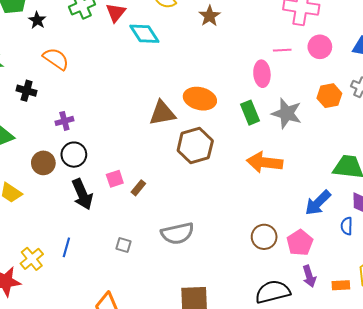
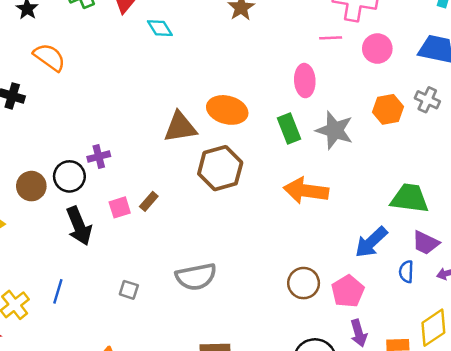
cyan diamond: (144, 34) -> (160, 28), size x0.7
pink line: (282, 50) -> (331, 38), moved
purple cross: (64, 121) -> (99, 157), moved
brown rectangle: (138, 188) -> (149, 201), moved

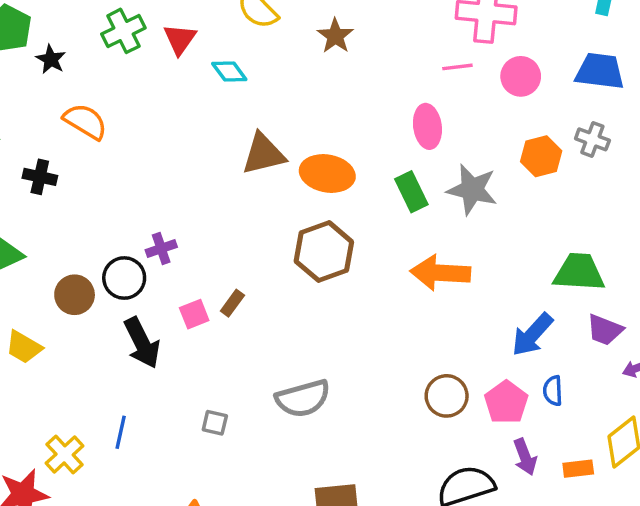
brown triangle: (180, 127) -> (263, 154), moved
blue semicircle: (406, 272) -> (553, 391), moved

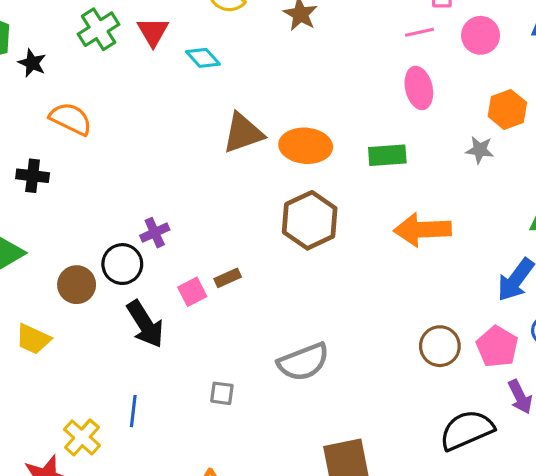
pink ellipse: (427, 126) -> (419, 88), moved
gray star: (472, 190) -> (480, 150), moved, size x0.6
green rectangle: (411, 192) -> (387, 155), turned -63
brown rectangle: (232, 303) -> (228, 278), turned 35

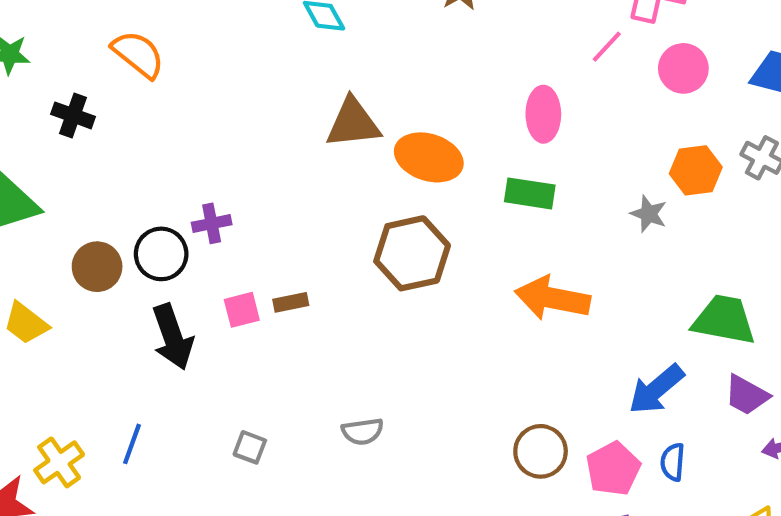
pink line: (420, 32) -> (607, 47), turned -48
pink ellipse: (419, 88) -> (543, 114), moved
gray semicircle: (303, 362) -> (363, 431), size x0.6

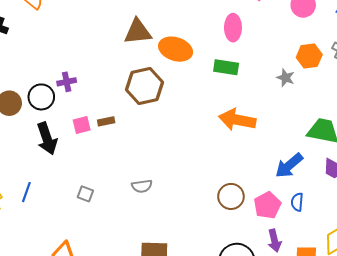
brown hexagon: (412, 253) -> (145, 86), moved

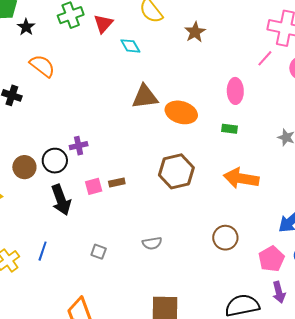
green rectangle: (226, 67) -> (230, 129), size x0.7
brown hexagon: (145, 86) -> (176, 171), moved
brown circle: (231, 196) -> (225, 238), moved

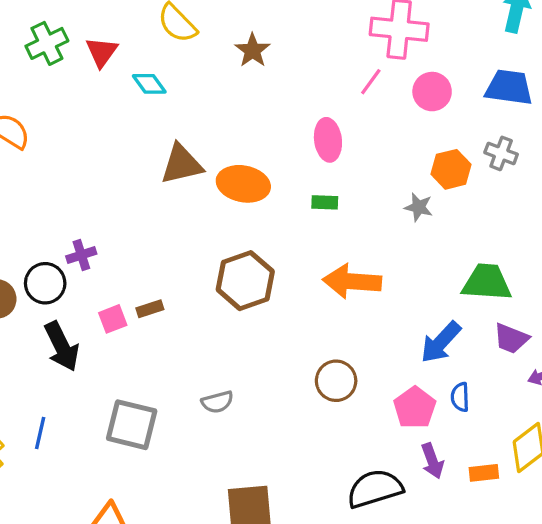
gray square: (99, 252) -> (132, 425), size x2.0

